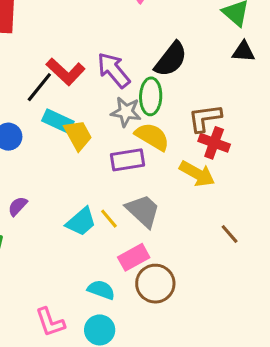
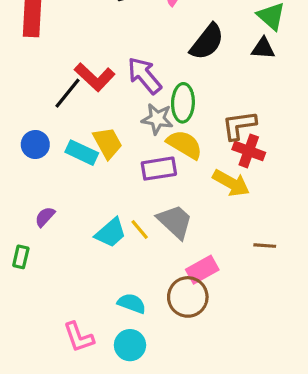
black triangle: (243, 52) -> (263, 48), moved
black semicircle: (171, 59) -> (207, 42), moved
cyan rectangle: (58, 121) -> (82, 153), moved
brown line: (230, 234) -> (265, 246), turned -45
pink rectangle: (134, 257) -> (202, 270), moved

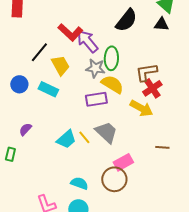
red L-shape: (95, 77) -> (70, 32), moved
yellow trapezoid: (108, 143) -> (60, 65), moved
red cross: (249, 151) -> (152, 88), turned 36

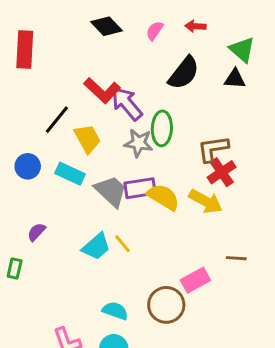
yellow semicircle: (112, 84) -> (163, 197), moved
gray trapezoid: (106, 132) -> (111, 191), moved
pink rectangle: (123, 162) -> (195, 280), moved

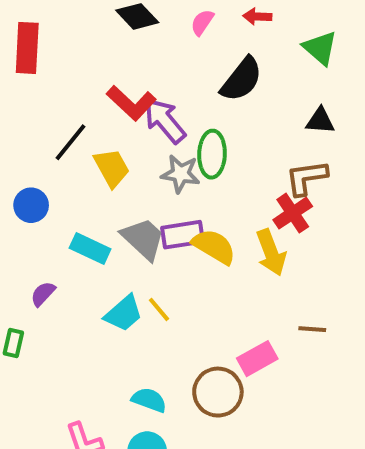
black triangle: (235, 79) -> (320, 121), moved
brown L-shape: (213, 149) -> (306, 178), moved
cyan rectangle: (70, 174) -> (90, 248), moved
yellow arrow: (206, 201) -> (271, 252), turned 40

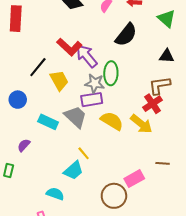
purple rectangle: (183, 235) -> (92, 100), moved
yellow arrow: (271, 252) -> (141, 124), turned -30
cyan trapezoid: (124, 313) -> (73, 171), moved
cyan semicircle: (149, 400) -> (55, 194), moved

